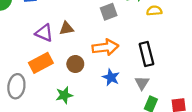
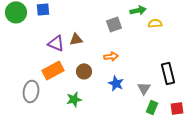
orange arrow: (105, 47) -> (111, 56), size x0.6
black rectangle: (146, 54) -> (168, 73), moved

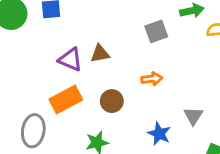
blue star: (116, 83) -> (159, 134), moved
gray triangle: (144, 88) -> (193, 116), moved

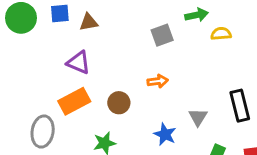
brown triangle: (100, 54) -> (89, 22), moved

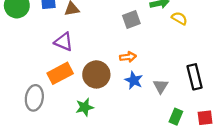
yellow semicircle: (221, 34) -> (179, 18), turned 35
brown circle: (119, 103) -> (96, 74), size x1.5
blue star: (165, 134) -> (134, 80), moved

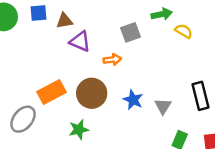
purple triangle: (64, 42) -> (80, 41), moved
orange arrow: (128, 57) -> (112, 60), moved
gray ellipse: (34, 98) -> (23, 119), turned 30

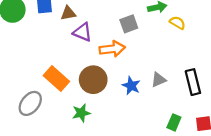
orange arrow: (112, 60) -> (112, 49), size x1.5
orange rectangle: (52, 92) -> (56, 79), turned 70
gray triangle: (163, 106) -> (158, 80), moved, turned 35

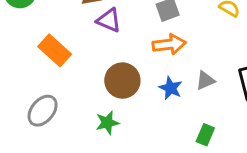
orange arrow: (112, 49) -> (169, 44), moved
orange rectangle: (56, 79) -> (55, 50), moved
green rectangle: (174, 122) -> (205, 135), moved

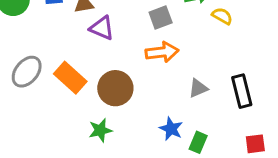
orange rectangle: (55, 50) -> (70, 78), moved
blue star: (171, 88) -> (171, 129), moved
gray ellipse: (43, 111) -> (27, 72), moved

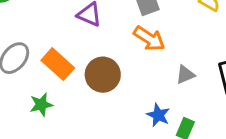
orange arrow: (162, 52) -> (149, 39), turned 40
green star: (100, 130) -> (41, 105), moved

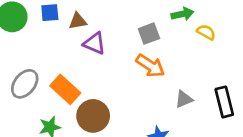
brown circle: (103, 75) -> (93, 116), moved

